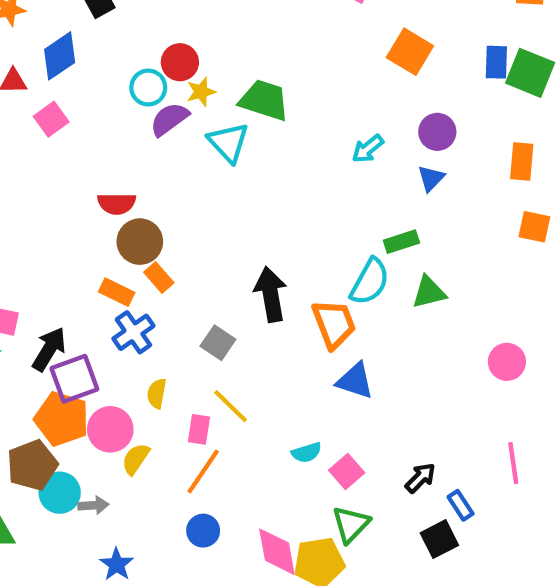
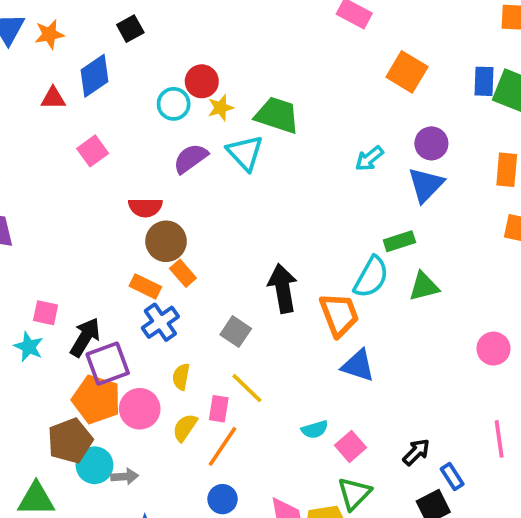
pink square: (51, 119) -> (93, 151), moved
purple semicircle: (169, 119) -> (191, 158), moved
blue triangle: (431, 178) -> (426, 185), size x1.5
yellow semicircle: (136, 459) -> (185, 428), moved

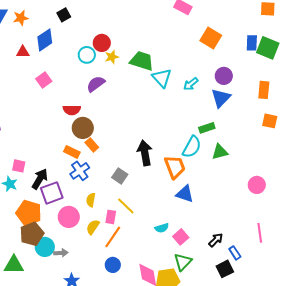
cyan triangle: (245, 153) -> (162, 78), moved
orange pentagon: (96, 399) -> (29, 213), moved

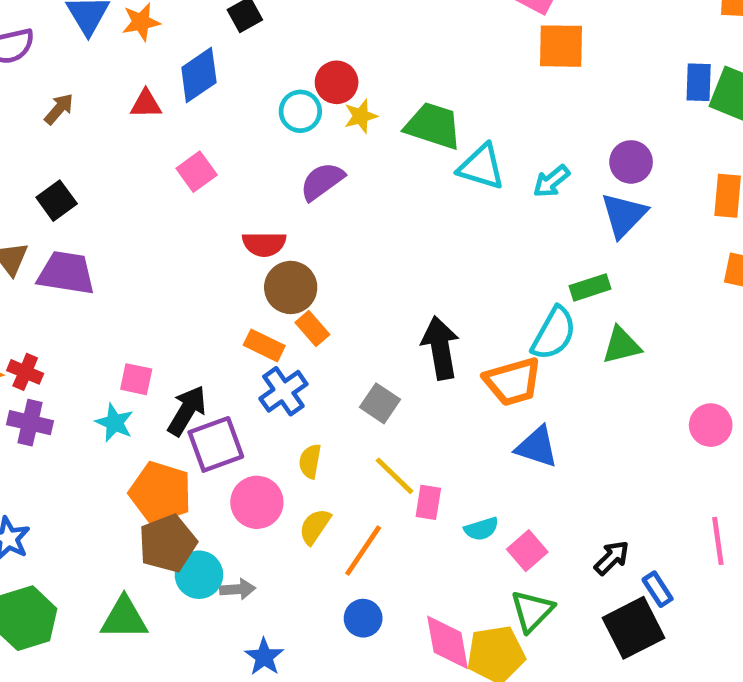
orange square: (211, 38) -> (561, 46), moved, turned -30
cyan triangle: (162, 78) -> (481, 167), turned -30
orange trapezoid: (175, 167) -> (513, 382), turned 95
pink rectangle: (111, 217) -> (428, 502), moved
black square: (225, 269) -> (633, 628), size x1.4

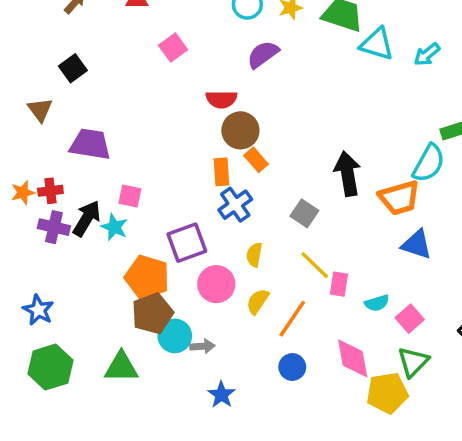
purple trapezoid: (66, 273) -> (90, 144), moved
orange rectangle: (264, 345) -> (221, 172), turned 60
red cross: (25, 372) -> (50, 191), turned -30
black arrow: (187, 411) -> (87, 218), moved
pink diamond: (448, 642) -> (353, 358), moved

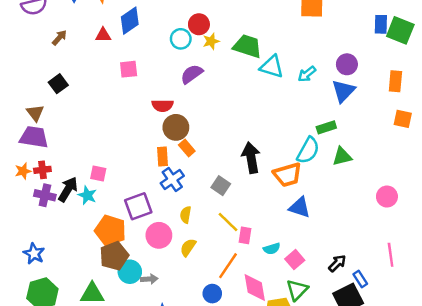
pink square: (173, 47) -> (129, 69), turned 30
purple trapezoid: (90, 144) -> (34, 137), moved
orange line: (292, 319) -> (228, 266), moved

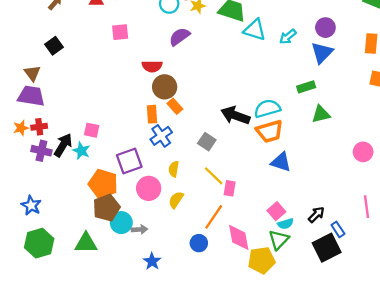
cyan semicircle: (308, 150) -> (267, 109), moved, turned -135
black arrow: (251, 158) -> (235, 115), turned -60
cyan semicircle: (272, 249) -> (286, 224), moved

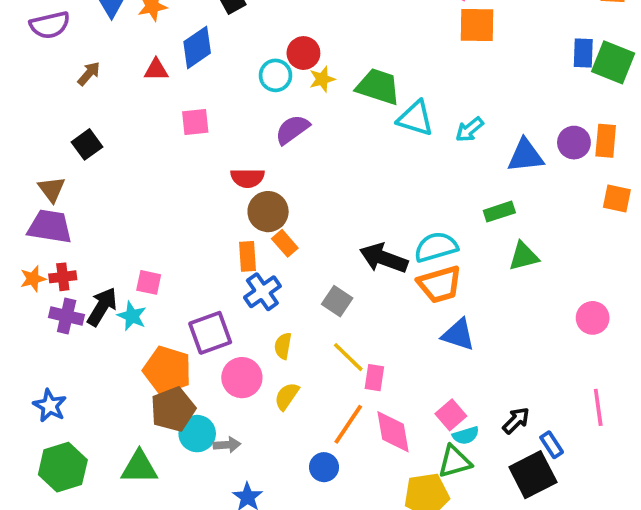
purple circle: (325, 28) -> (574, 143), moved
blue triangle: (322, 53) -> (525, 156), turned 40
pink diamond: (239, 237) -> (393, 432), moved
green triangle: (279, 240) -> (455, 462), turned 30

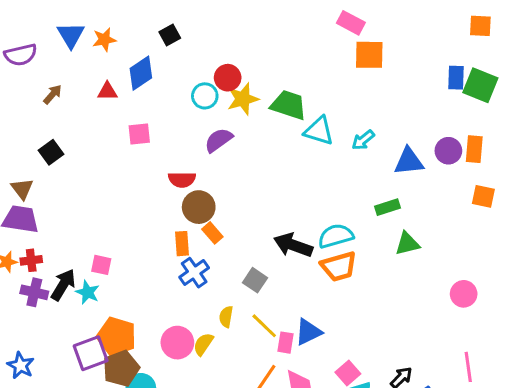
yellow star: (322, 79) -> (243, 99), size x1.5
purple square: (210, 333) -> (91, 353), moved
blue triangle: (458, 335) -> (308, 332), moved, turned -44
yellow semicircle: (283, 346) -> (226, 317), moved
yellow semicircle: (287, 396) -> (203, 344), moved

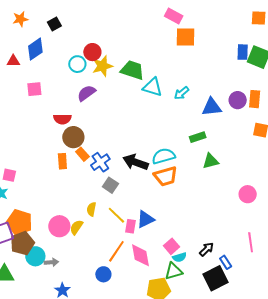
orange star: (104, 40) -> (20, 19), moved
blue cross: (194, 273) -> (100, 162), moved

